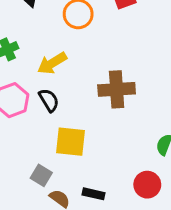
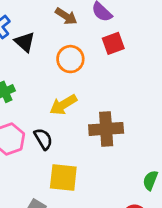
yellow arrow: (52, 63) -> (63, 105), moved

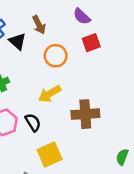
brown arrow: (66, 16) -> (39, 25), moved, turned 30
yellow square: (63, 178) -> (50, 155), turned -30

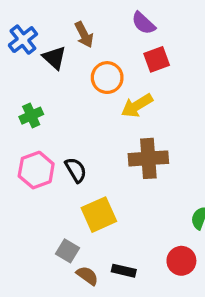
yellow arrow: (50, 94) -> (137, 106), moved

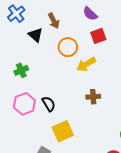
blue cross: (23, 40) -> (16, 14), moved
brown cross: (148, 158) -> (93, 97), size x0.6

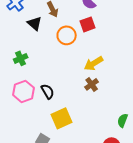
red square: (98, 36) -> (88, 24), moved
yellow arrow: (86, 64) -> (94, 63), moved
brown cross: (93, 97) -> (92, 84), turned -32

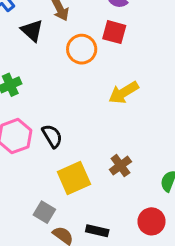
red square: (88, 24) -> (114, 32), turned 35
brown cross: (92, 84) -> (120, 166), moved

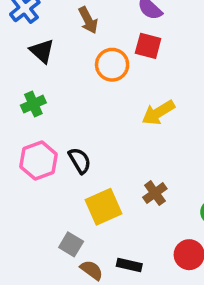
black triangle: (32, 31) -> (42, 51), moved

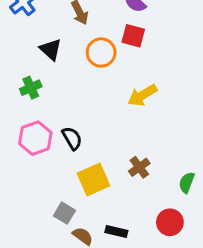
black triangle: (42, 51) -> (51, 49), moved

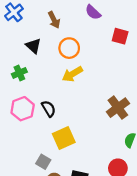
red square: (133, 36) -> (120, 36), moved
yellow arrow: (142, 95) -> (72, 74), moved
brown cross: (139, 167) -> (118, 108), moved, size x1.5

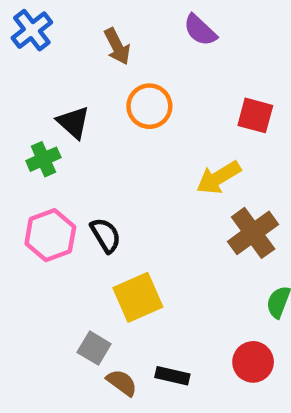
red square: (120, 36) -> (255, 115), moved
black triangle: (33, 46) -> (73, 122), moved
yellow arrow: (72, 74) -> (219, 178), moved

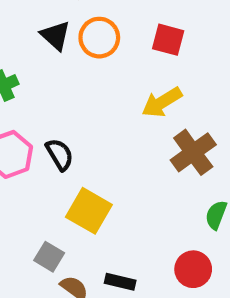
red square: (255, 115) -> (168, 40), moved
black triangle: (73, 122) -> (55, 35), moved
yellow square: (138, 297) -> (89, 211), turned -36

